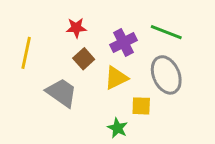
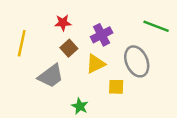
green line: (166, 32) -> (156, 26), moved
gray trapezoid: (62, 93) -> (51, 76), turned 108
green star: (118, 128) -> (80, 106), moved

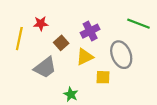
red star: (63, 23) -> (41, 24), moved

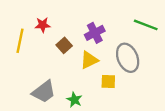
gray trapezoid: (45, 68) -> (44, 92), moved

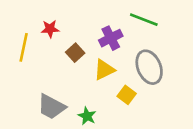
green line: (146, 25) -> (144, 20), moved
yellow square: (108, 82) -> (127, 95), turned 35
gray trapezoid: (44, 92) -> (51, 107), turned 65

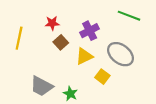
green line: (144, 20) -> (129, 16), moved
red star: (50, 29) -> (52, 23), moved
gray ellipse: (149, 67) -> (121, 54), turned -30

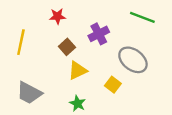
red star: (52, 23) -> (57, 16), moved
yellow triangle: (84, 56) -> (78, 70), moved
gray trapezoid: (42, 86) -> (29, 93), moved

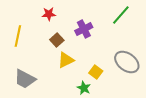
green line: (142, 17) -> (121, 15), turned -70
gray ellipse: (133, 60) -> (127, 62), moved
green star: (78, 103) -> (84, 88), moved

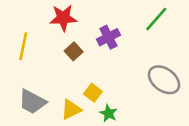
red star: (49, 14) -> (63, 18), size x1.5
yellow triangle: (66, 60) -> (71, 109), moved
yellow square: (96, 72) -> (93, 93), moved

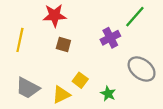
purple cross: (108, 37) -> (110, 38), moved
brown square: (74, 51) -> (63, 44), turned -32
green star: (108, 113) -> (108, 94), moved

